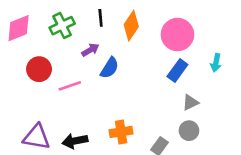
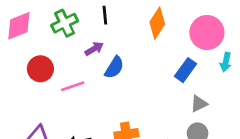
orange diamond: (131, 26) -> (157, 23), moved
pink circle: (177, 35) -> (207, 33), moved

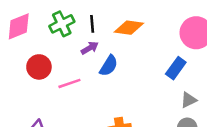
black line: (105, 15) -> (92, 24), moved
orange diamond: (157, 23) -> (129, 28), moved, turned 64

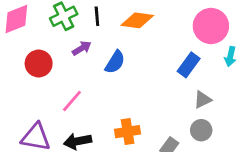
purple arrow: (90, 48) -> (82, 48), moved
pink line: (69, 83) -> (72, 101), moved, turned -30

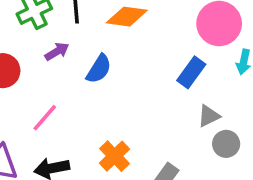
gray circle: (201, 130) -> (226, 144), moved
orange cross: (128, 132) -> (115, 156), turned -35

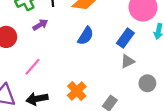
blue semicircle: (99, 69) -> (86, 36), moved
gray triangle: (209, 116) -> (128, 61), moved

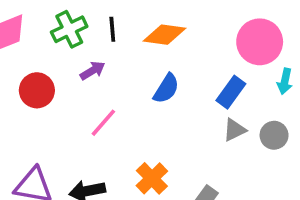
pink line: (33, 67) -> (103, 123), moved
gray circle: (147, 83) -> (274, 135), moved

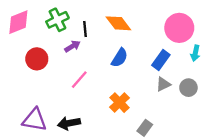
black line: (112, 29) -> (85, 29), moved
orange diamond: (164, 35) -> (118, 23), turned 45
orange cross: (152, 178) -> (120, 103), moved

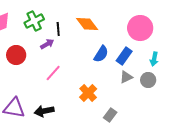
cyan arrow: (195, 53) -> (154, 59), moved
blue semicircle: (120, 58) -> (101, 54), moved

